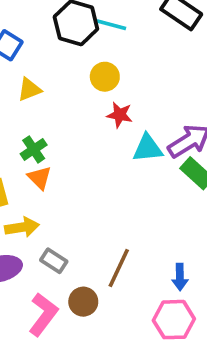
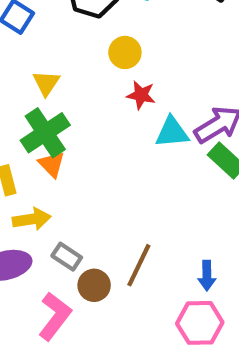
yellow triangle: (29, 89) -> (46, 83), moved, turned -35
green cross: (34, 149) -> (45, 133), size x1.6
brown circle: (83, 302) -> (94, 285), moved

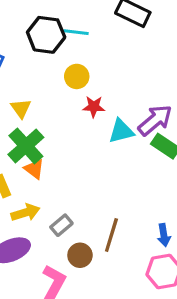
gray rectangle: (67, 257) -> (61, 225), moved, turned -65

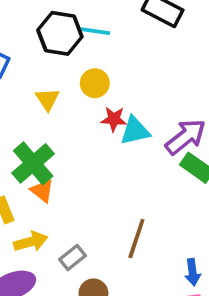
yellow triangle: (21, 108) -> (47, 99), moved
cyan triangle: (121, 131) -> (135, 131), moved
brown line: (111, 235) -> (136, 239), moved

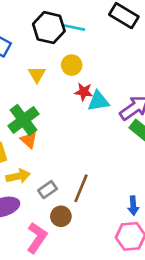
brown line: (136, 239) -> (81, 188), moved

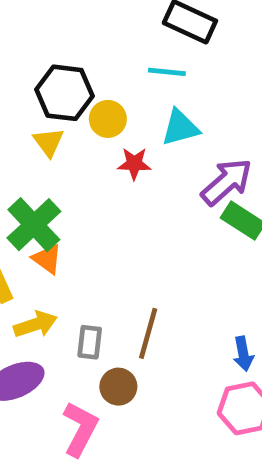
black hexagon: (49, 28) -> (65, 93), moved
cyan line: (74, 28) -> (167, 72), moved
cyan triangle: (98, 101) -> (180, 128), moved
gray rectangle: (48, 190) -> (90, 342), turned -42

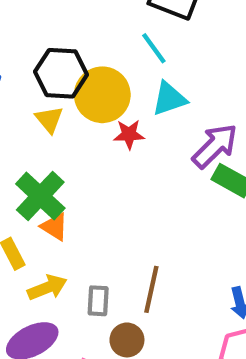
cyan line: (167, 72) -> (154, 48), turned 52
yellow circle: (108, 119) -> (102, 95), size x1.6

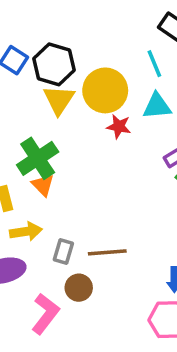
black hexagon: (61, 73) -> (54, 64), moved
yellow triangle: (49, 119) -> (59, 100), size x1.4
brown line: (151, 289) -> (107, 252), turned 60

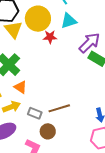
orange triangle: (43, 185) -> (20, 87), moved
gray rectangle: (63, 251) -> (35, 113), turned -72

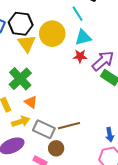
red star: (50, 37) -> (80, 56), moved
gray rectangle: (35, 113) -> (44, 129), size x1.5

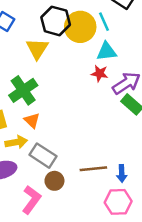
black hexagon: (21, 24) -> (56, 21), moved
yellow circle: (52, 34) -> (80, 27), moved
brown line: (69, 126) -> (93, 169), moved

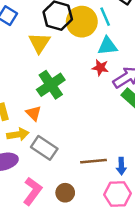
green cross: (23, 90) -> (51, 85), moved
brown circle: (54, 181) -> (65, 193), moved

